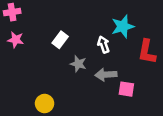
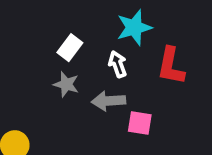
white rectangle: (60, 40) -> (70, 48), moved
white arrow: (103, 45) -> (118, 64), moved

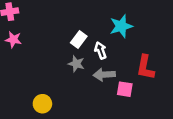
white arrow: (118, 64) -> (101, 50), moved
red L-shape: (171, 66) -> (145, 67), moved

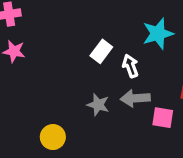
gray star: (76, 64) -> (98, 105), moved

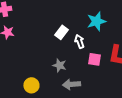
gray arrow: (135, 98) -> (71, 84), moved
pink square: (163, 118) -> (94, 59), moved

